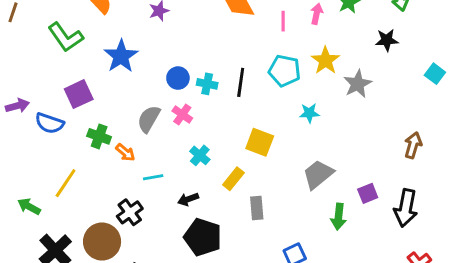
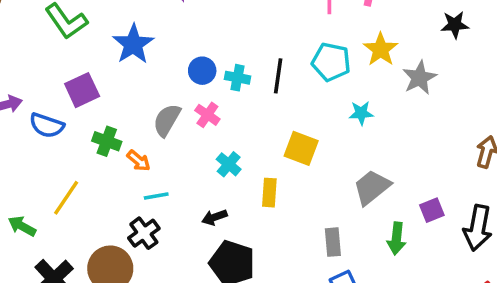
cyan line: (153, 177) -> (156, 196), moved
yellow rectangle: (233, 179) -> (269, 193), turned -35
gray rectangle: (257, 208) -> (333, 242), moved

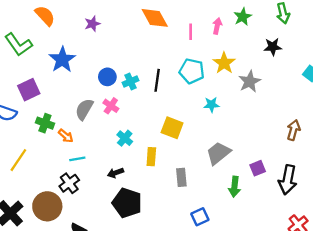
cyan cross: (237, 78) -> (130, 82), turned -35
gray rectangle: (333, 242) -> (181, 177), moved

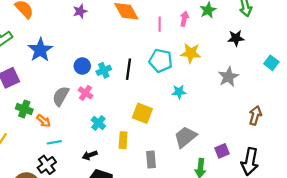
purple star: (92, 24) -> (80, 11), moved
yellow star: (224, 63) -> (191, 53), turned -30
gray star: (250, 82) -> (228, 77), moved

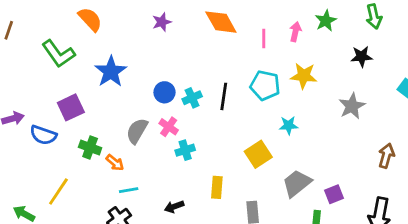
yellow square: (142, 113) -> (258, 154), moved, turned 36
cyan cross: (98, 123) -> (185, 150), moved, turned 32
purple square: (222, 151) -> (334, 194), moved

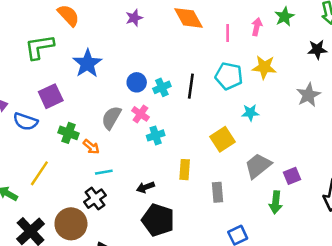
green L-shape: (58, 54) -> (39, 47), turned 116

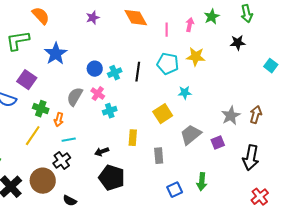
gray star: (308, 95) -> (231, 116), moved
purple square: (51, 96) -> (27, 80), turned -30
orange arrow: (91, 147) -> (59, 120), turned 64
yellow line: (39, 173) -> (33, 136), moved
green arrow: (276, 202) -> (202, 182), moved

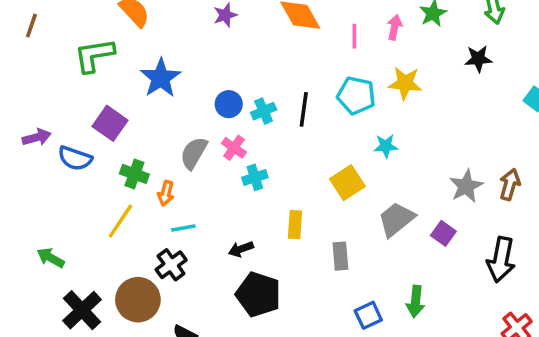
purple square: (218, 143) -> (443, 233), turned -32

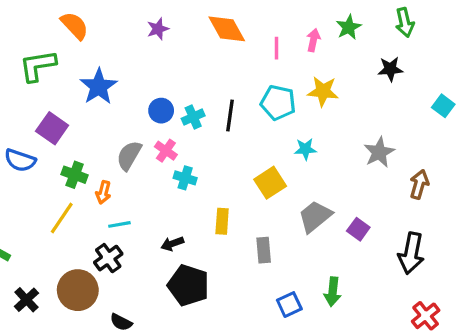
cyan cross: (255, 177) -> (185, 178), turned 35
gray star: (466, 186) -> (379, 152), moved
black cross: (82, 310) -> (26, 300), size x0.7

